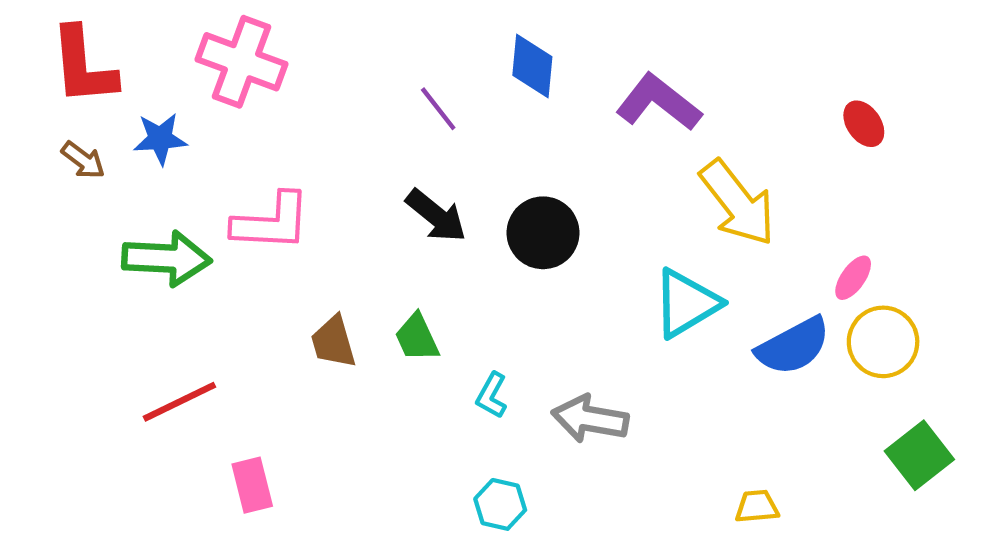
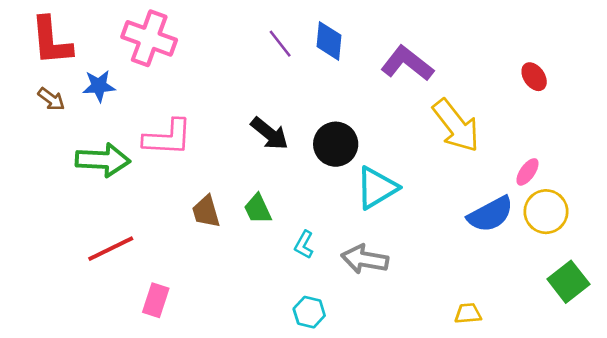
purple line: (438, 109) -> (280, 44), moved
cyan triangle: (686, 303) -> (377, 188), moved
pink rectangle: (252, 485) -> (156, 300), turned 32

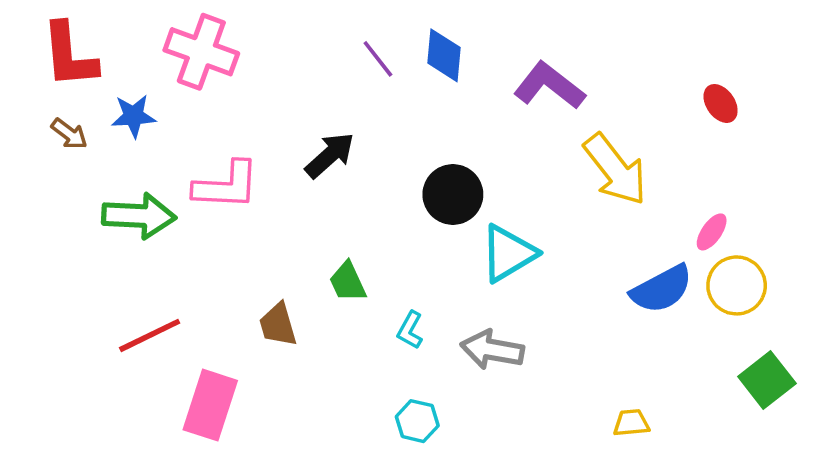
black arrow: (270, 134) -> (330, 155), moved, turned -81
brown trapezoid: (206, 212) -> (278, 325), moved
pink rectangle: (156, 300) -> (210, 405), size x1.5

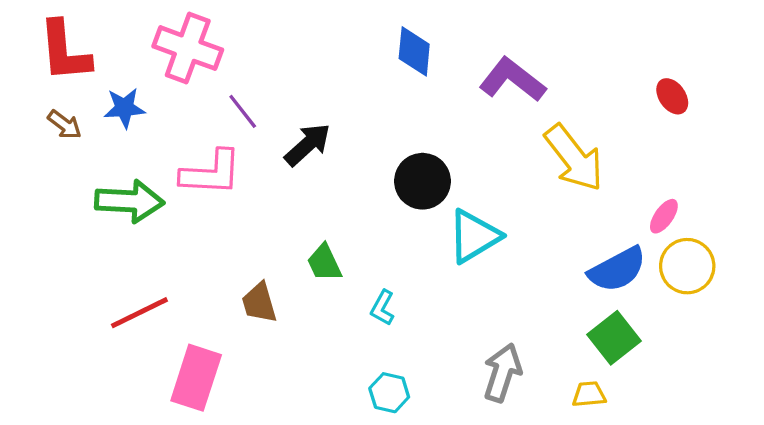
purple line: (378, 59) -> (243, 111), moved
gray arrow: (492, 350) -> (502, 373), moved, turned 98
green square: (767, 380) -> (614, 338), moved

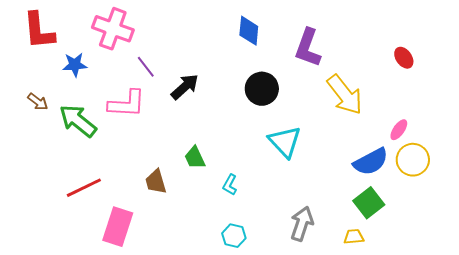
purple L-shape: (512, 80) -> (308, 48), turned -108
brown arrow: (65, 125) -> (38, 102), moved
black circle: (422, 181) -> (262, 89), moved
green arrow: (129, 201) -> (78, 121), turned -144
cyan triangle: (474, 236) -> (285, 142), turned -42

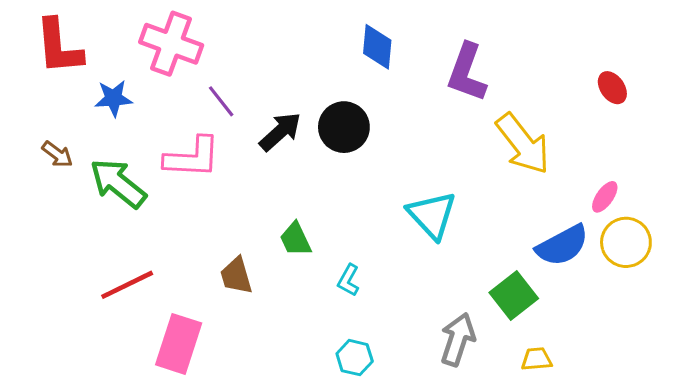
black circle: (262, 89) -> (344, 127), moved
green square: (369, 203) -> (514, 295), moved

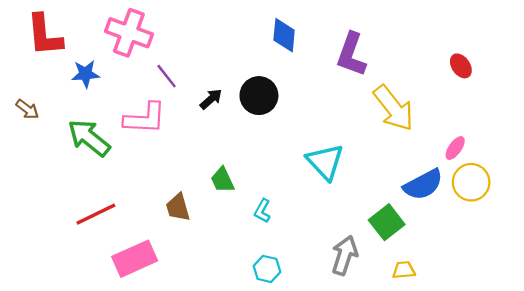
black arrow: (280, 132) -> (211, 99), size x0.7
brown arrow: (57, 154) -> (27, 109), moved
pink rectangle: (179, 344) -> (135, 259), turned 48

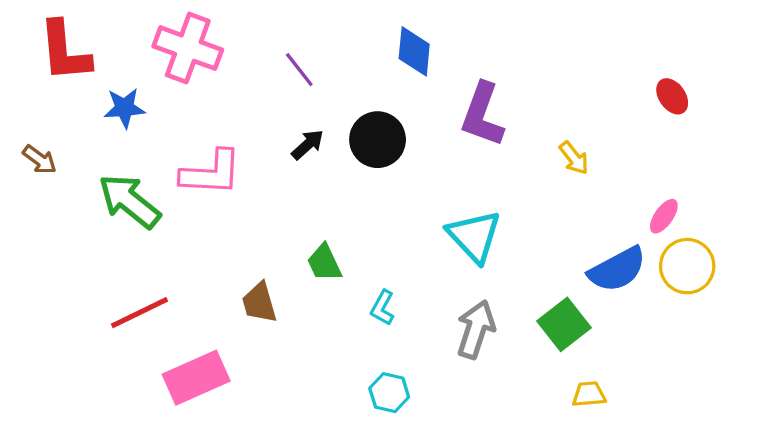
purple L-shape: (351, 54) -> (482, 115), moved
purple line: (167, 76) -> (299, 70), moved
yellow arrow: (394, 108) -> (574, 158), size x0.5
gray arrow: (344, 255) -> (476, 329), moved

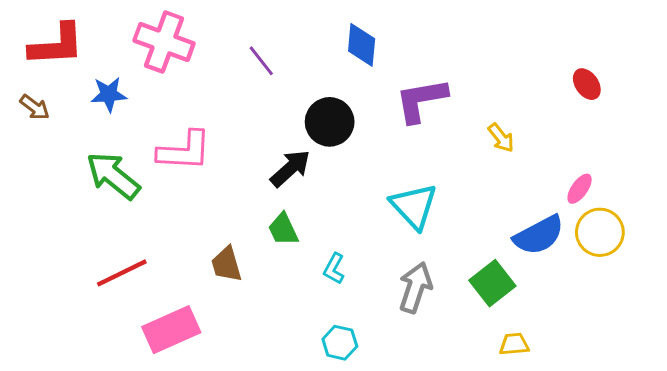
red L-shape: (65, 51) -> (56, 45), turned -88
purple L-shape: (482, 115) -> (421, 100), turned 60
black arrow: (308, 145) -> (290, 168), moved, size x1.4
brown arrow: (40, 160) -> (35, 107), moved

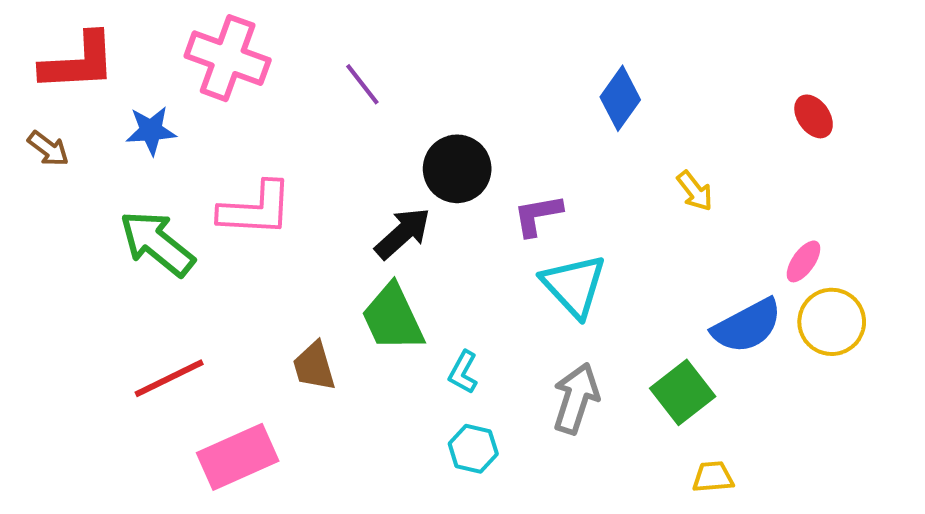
blue diamond: (362, 45) -> (620, 98), moved, turned 30
purple L-shape: (421, 100) -> (538, 215), moved, size x0.7
green trapezoid: (283, 229) -> (393, 318), size x1.5
cyan hexagon: (340, 343) -> (473, 449), moved

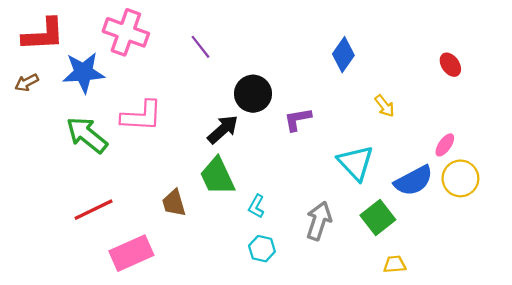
blue star: (151, 131) -> (84, 72), size x1.5
brown arrow: (48, 149) -> (27, 83), turned 115
cyan triangle: (574, 286) -> (356, 163), moved

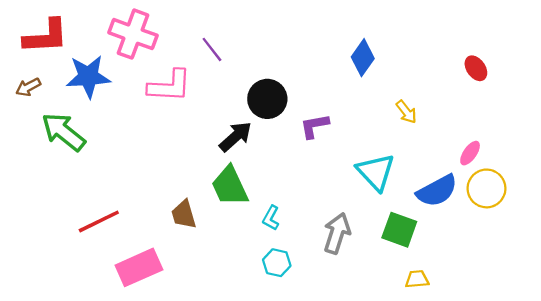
pink L-shape: (141, 116) -> (170, 86), moved
green arrow: (87, 135) -> (63, 132), moved
green square: (378, 217) -> (399, 230), turned -32

